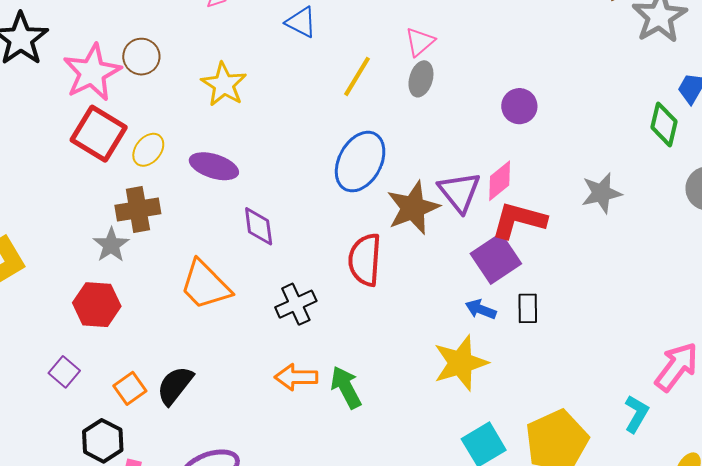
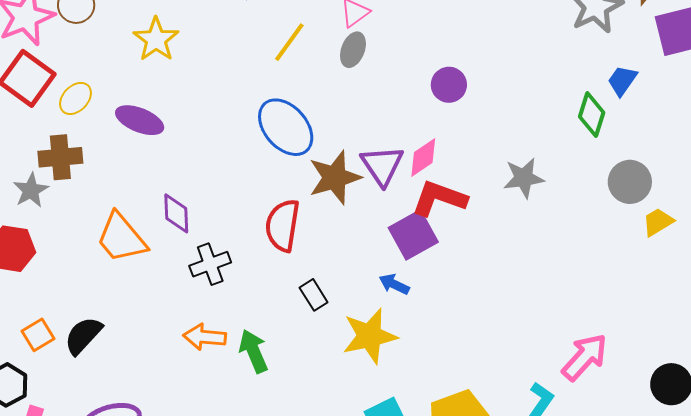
blue ellipse: (360, 162) -> (286, 127), turned -74
purple diamond: (259, 226) -> (176, 213), moved
black rectangle: (528, 308) -> (314, 295), moved, turned -36

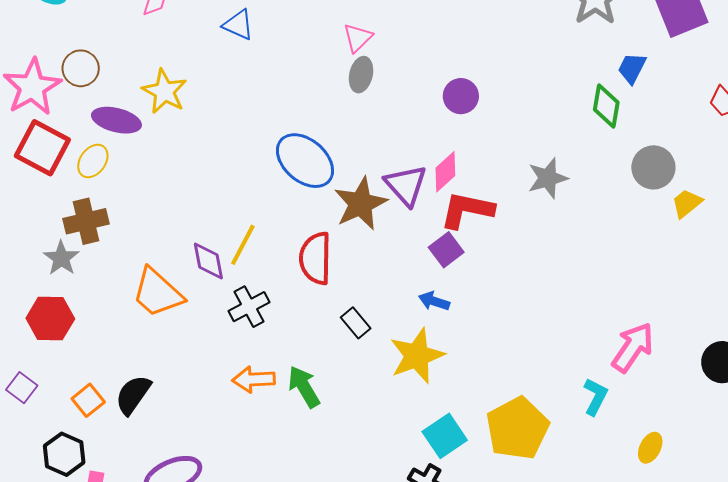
yellow line: (289, 42) -> (243, 245), moved
purple ellipse: (140, 120) -> (116, 120), moved
purple square: (413, 235) -> (446, 250), size x0.7

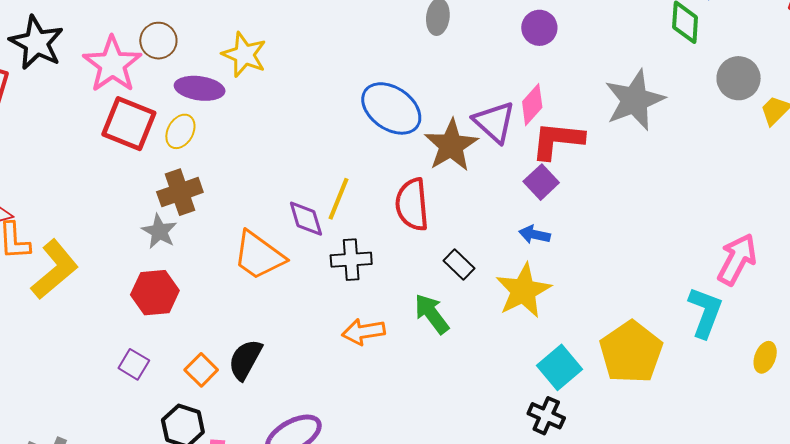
gray star: (548, 178) -> (635, 100), size x1.5
black cross: (249, 307) -> (351, 260), turned 30
green arrow: (304, 387) -> (432, 314), moved
cyan L-shape: (595, 397) -> (705, 312), size x1.4

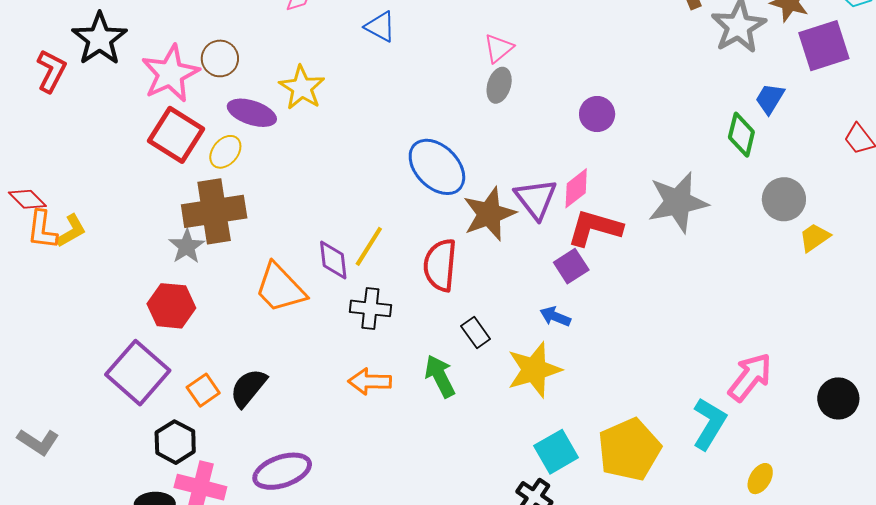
brown cross: (180, 192) -> (214, 211), size x1.4
yellow L-shape: (55, 270) -> (71, 231), moved, size x0.6
purple square: (134, 364) -> (138, 373), size x2.0

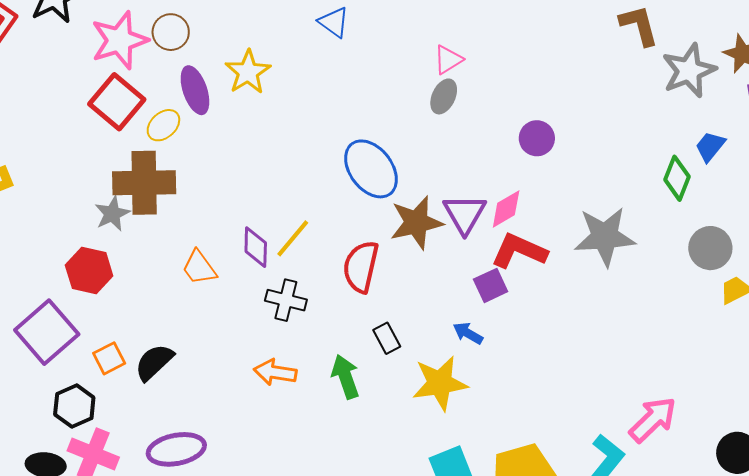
purple ellipse: (252, 113) -> (195, 90), turned 45
orange trapezoid: (280, 288) -> (199, 268), size x0.7

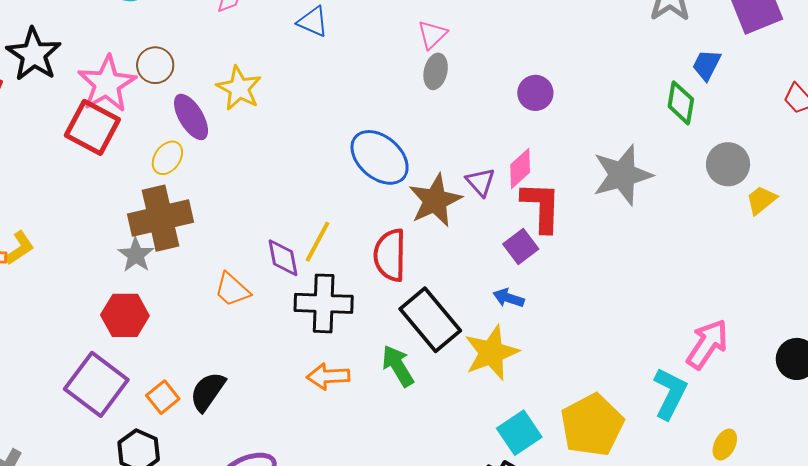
red square: (117, 102) -> (92, 127), moved
purple triangle: (465, 214) -> (480, 182), size x0.7
red L-shape: (519, 251) -> (541, 207), turned 80
black cross: (286, 300) -> (324, 303), size x1.4
black rectangle: (387, 338) -> (430, 320), size x2.0

